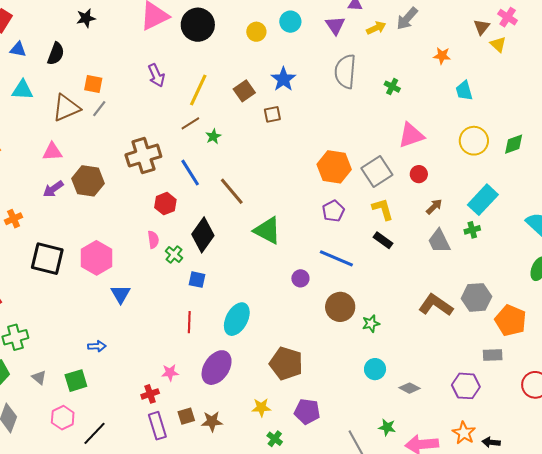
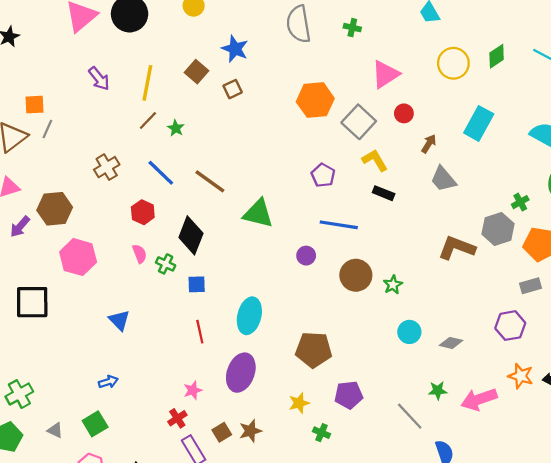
brown cross: (143, 156) -> (107, 167), size x0.7
orange hexagon: (334, 167) -> (315, 100), moved
green cross: (472, 230) -> (520, 202), moved
pink hexagon: (96, 258) -> (78, 257), moved

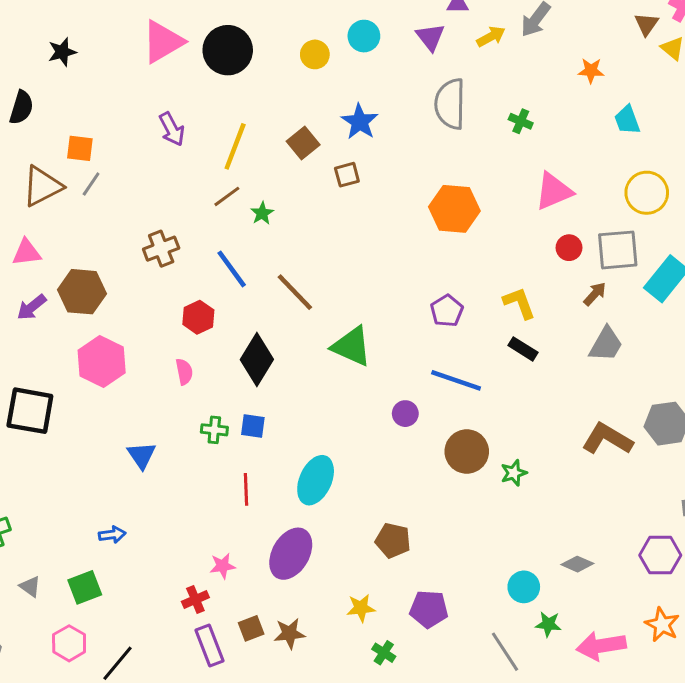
gray square: (359, 122) -> (618, 250), moved, turned 32
gray trapezoid: (443, 179) -> (606, 344), turned -120
green cross: (166, 264) -> (214, 430), moved, turned -30
cyan circle: (409, 332) -> (524, 587), moved
brown pentagon: (314, 350) -> (393, 541), size x0.7

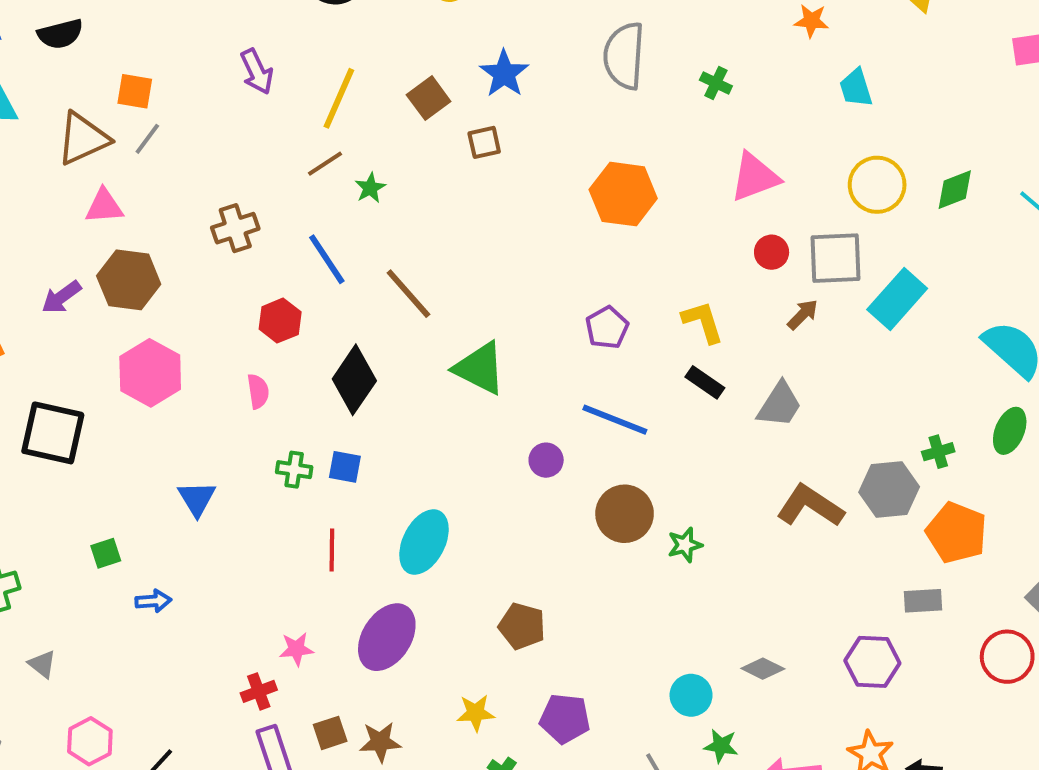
black semicircle: (21, 108) -> (60, 34), turned 56
pink triangle: (26, 252) -> (104, 206), moved
gray trapezoid: (606, 344) -> (779, 405), moved
green square: (85, 587) -> (106, 553), moved, size x0.7

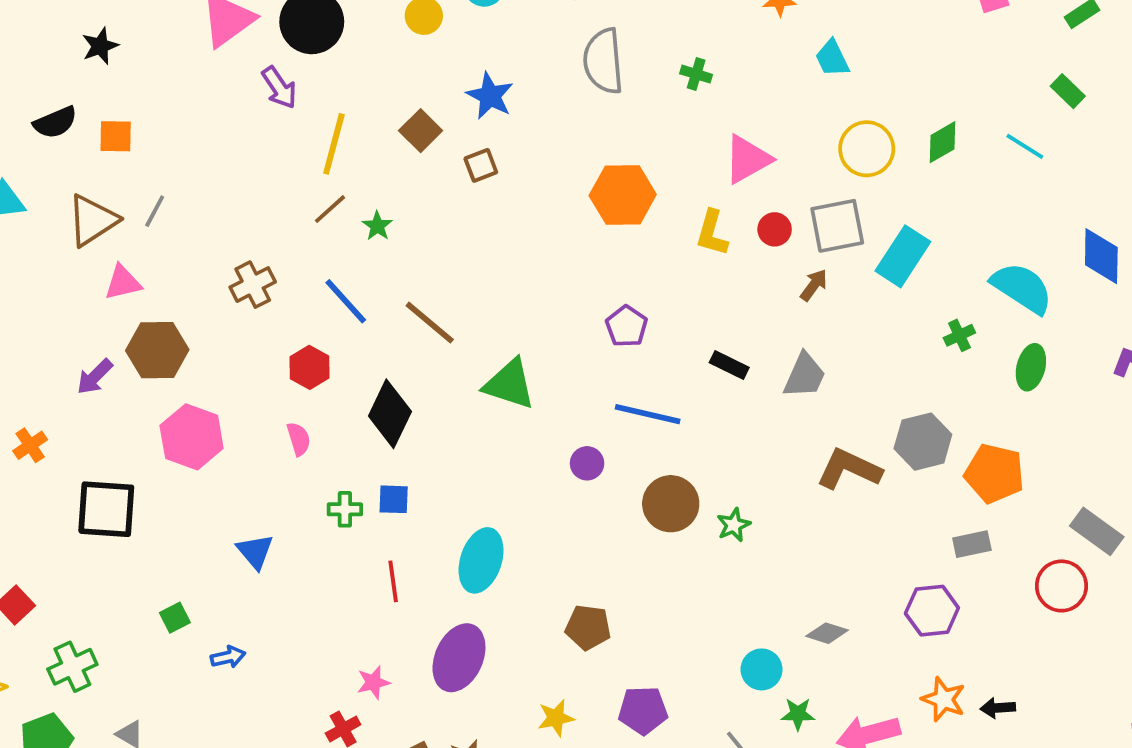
purple arrow: (257, 72) -> (279, 88), moved
orange square: (135, 91) -> (116, 136), moved
yellow L-shape: (703, 322) -> (712, 233), moved, turned -138
green cross: (938, 452) -> (959, 335), moved

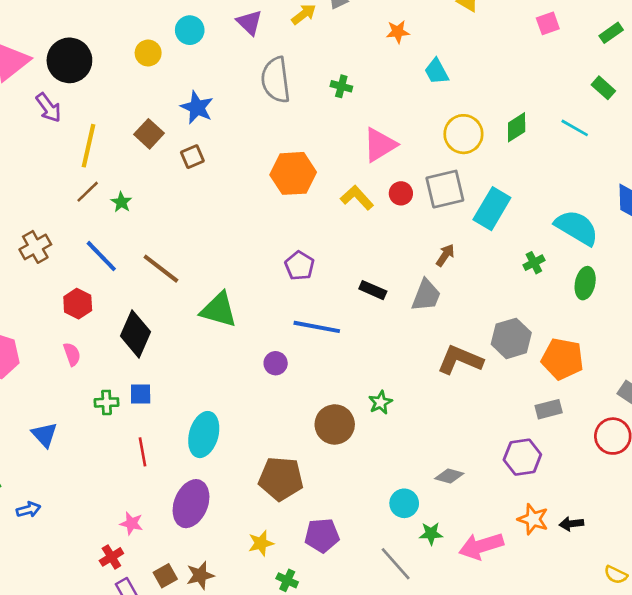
yellow L-shape: (712, 233) -> (357, 198), turned 124
brown arrow: (814, 285) -> (445, 255), moved
brown circle: (671, 504) -> (335, 424), moved
brown pentagon: (588, 627) -> (281, 479), size x1.4
pink star: (373, 682) -> (131, 523), turned 30

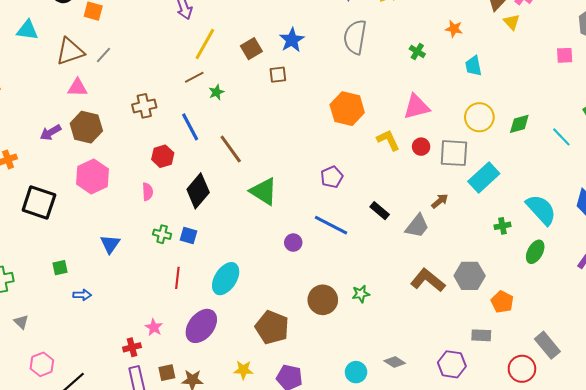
green cross: (341, 86) -> (417, 51), moved
orange pentagon: (562, 359) -> (502, 302), size x0.7

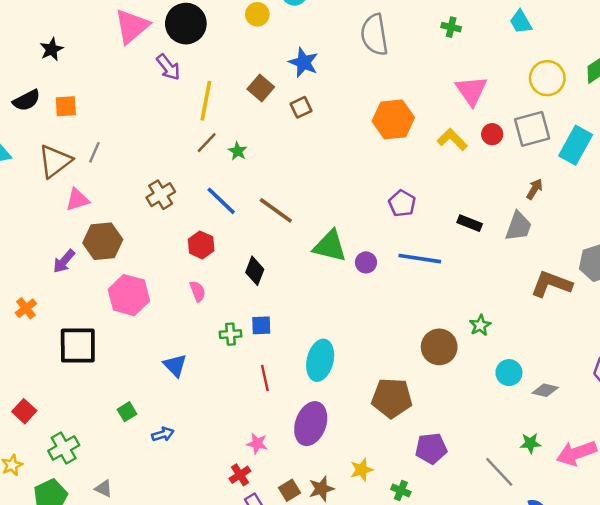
pink triangle: (416, 107) -> (471, 91), turned -32
black diamond: (198, 191) -> (255, 271), size x0.7
purple circle: (293, 243) -> (366, 262), moved
yellow star: (243, 370) -> (362, 470), moved
cyan circle: (356, 372) -> (509, 373), moved

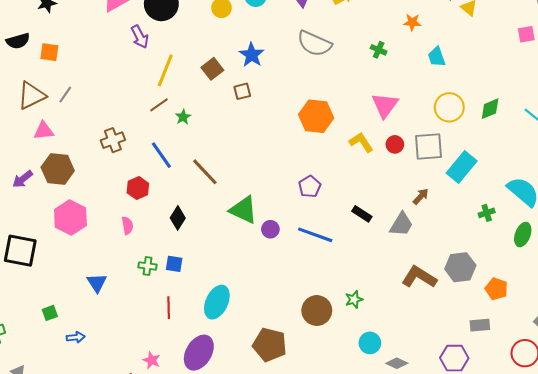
gray semicircle: (374, 35) -> (314, 44), turned -68

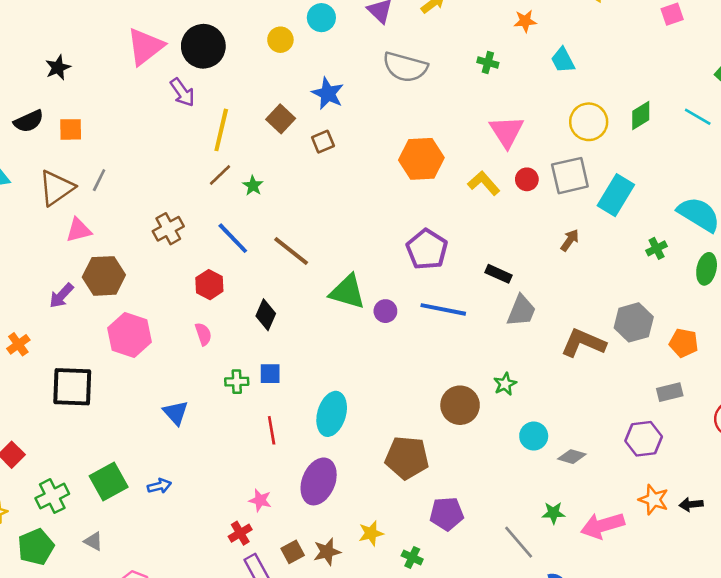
purple pentagon: (310, 187) -> (427, 249), size x1.4
gray trapezoid: (401, 224) -> (521, 311), moved
green square: (50, 313) -> (109, 481), moved, size x1.8

